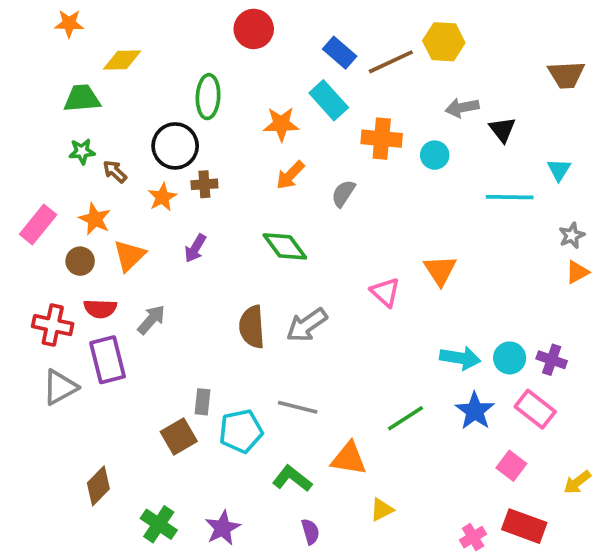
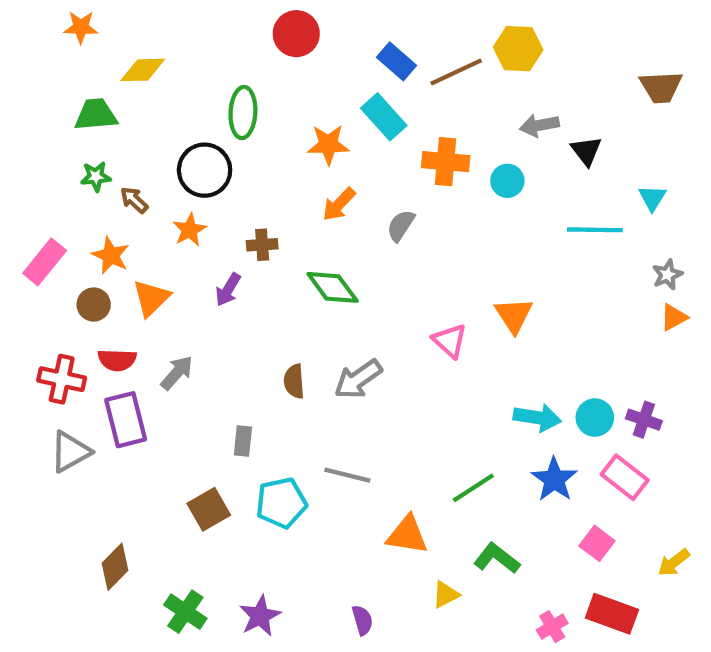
brown cross: (204, 184) -> (262, 245), moved
brown semicircle: (252, 327) -> (294, 381), size x0.7
gray rectangle: (203, 402) -> (243, 441), moved
green L-shape: (292, 479) -> (497, 558), moved

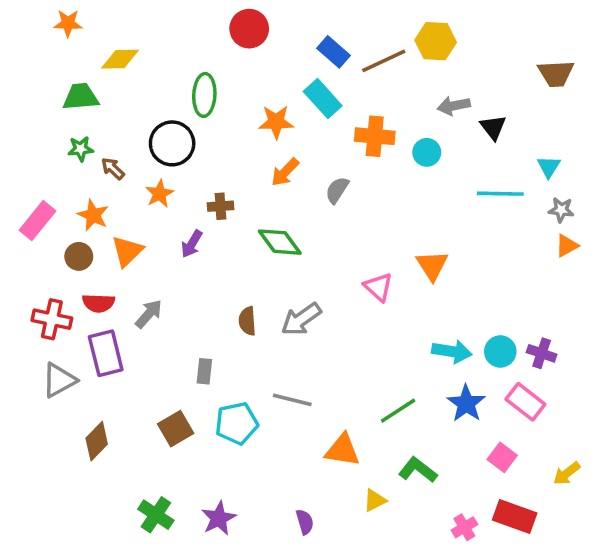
gray star: (667, 275) -> (561, 210), moved, turned 30
orange triangle: (674, 317) -> (567, 246), moved
brown diamond: (115, 567) -> (97, 441), moved

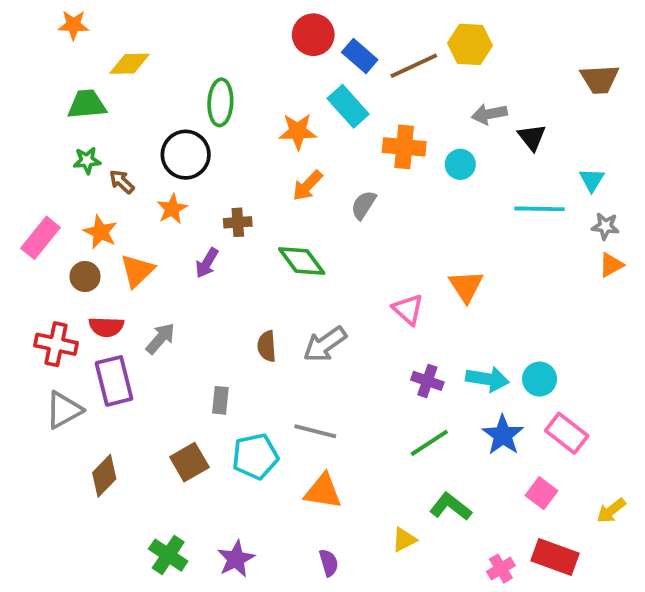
red circle: (249, 29) -> (313, 35), moved
purple cross: (542, 353) -> (427, 381), moved
orange triangle: (342, 450) -> (323, 491), moved

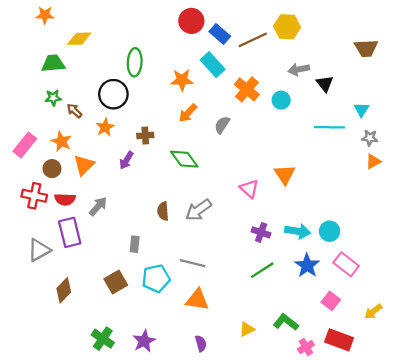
orange cross: (404, 147) -> (247, 89), turned 35
red cross: (56, 344) -> (34, 196), moved
green L-shape: (451, 507) -> (286, 322), moved

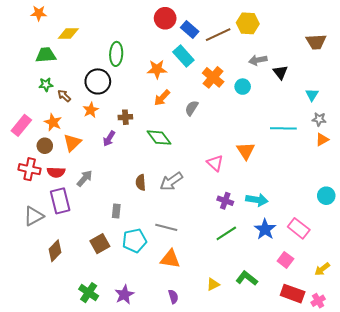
cyan line: (330, 127) -> (283, 128), moved
cyan circle: (330, 231) -> (326, 196), moved
pink cross: (306, 347) -> (318, 301), moved

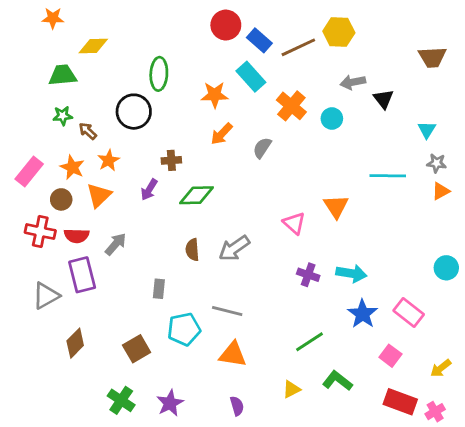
orange star: (91, 110) -> (109, 160), moved
green diamond: (159, 138) -> (197, 195), moved, turned -55
green line: (226, 233) -> (310, 342), moved
brown square: (100, 244) -> (137, 349), moved

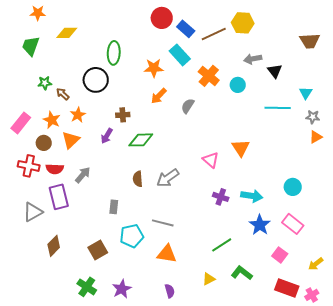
green trapezoid: (63, 75) -> (31, 46), moved, turned -65
cyan line: (388, 176) -> (278, 108), moved
cyan circle: (446, 268) -> (293, 187), moved

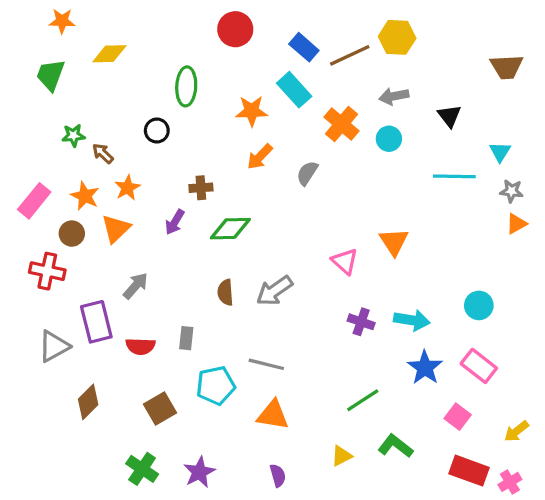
red circle: (162, 18) -> (235, 29), moved
gray arrow: (253, 59) -> (394, 96), moved
black circle: (96, 80) -> (157, 131), size x0.6
red semicircle: (55, 169) -> (140, 346), moved

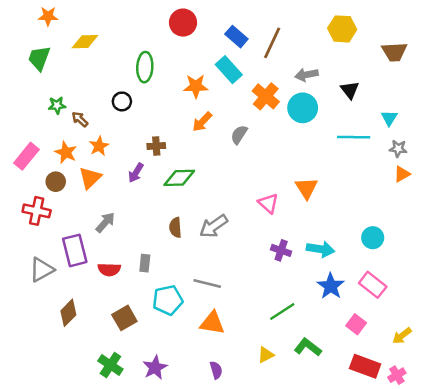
yellow hexagon: (397, 37) -> (342, 29), moved
brown line: (350, 55) -> (272, 43), turned -40
cyan circle: (389, 139) -> (303, 108), size x1.5

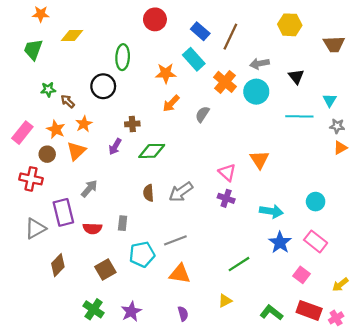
black circle: (122, 101) -> (103, 86), size x1.5
purple cross: (281, 250) -> (226, 198), moved
gray line: (207, 284) -> (175, 240), turned -35
green L-shape: (308, 347) -> (271, 313), moved

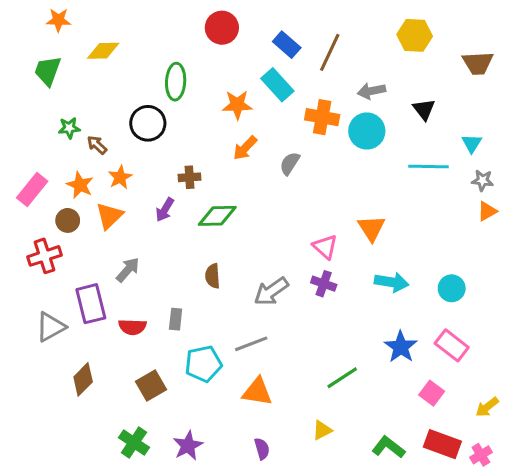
orange cross: (225, 82) -> (322, 117), turned -30
red cross: (31, 179) -> (45, 256), turned -30
gray arrow: (181, 192) -> (271, 291), moved
cyan arrow: (271, 211) -> (392, 282), moved

